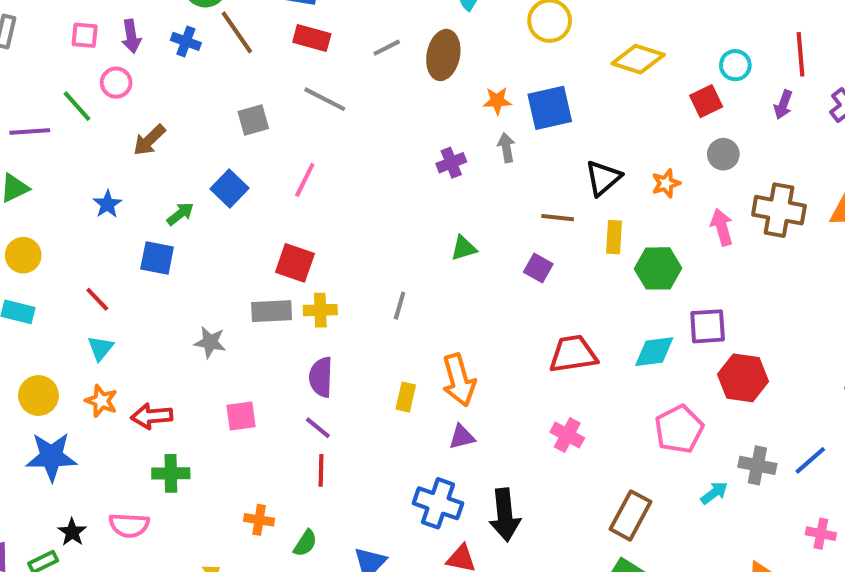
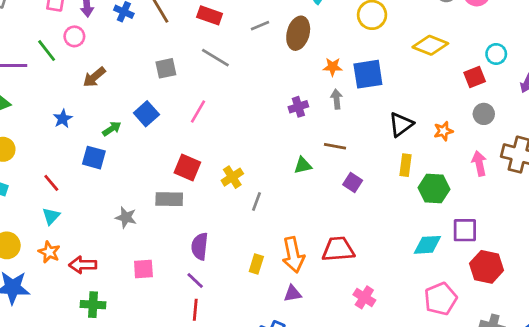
brown line: (558, 218) -> (335, 146), moved
yellow cross: (320, 310) -> (232, 177), moved, turned -35
red trapezoid: (573, 354) -> (338, 249), moved

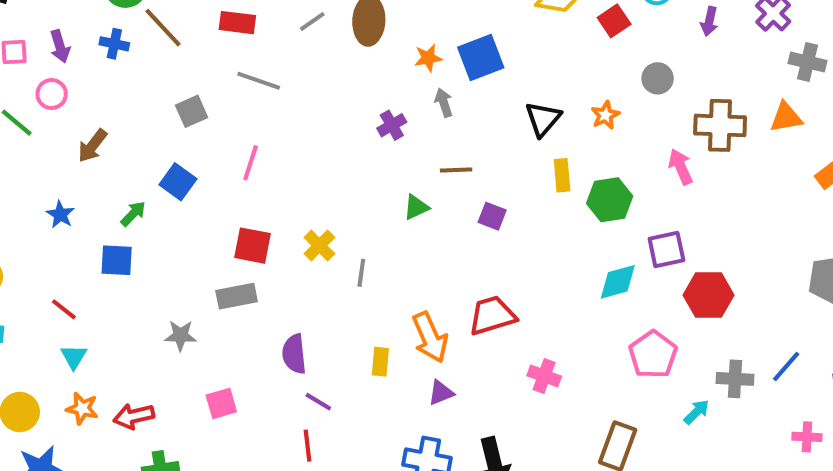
red square: (475, 77) -> (614, 21), moved
pink arrow: (479, 163) -> (681, 167), moved
purple line: (195, 281) -> (318, 402), moved

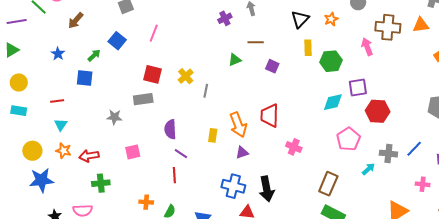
red line: (64, 309) -> (57, 101), turned -48
red trapezoid: (492, 315) -> (270, 116), turned -75

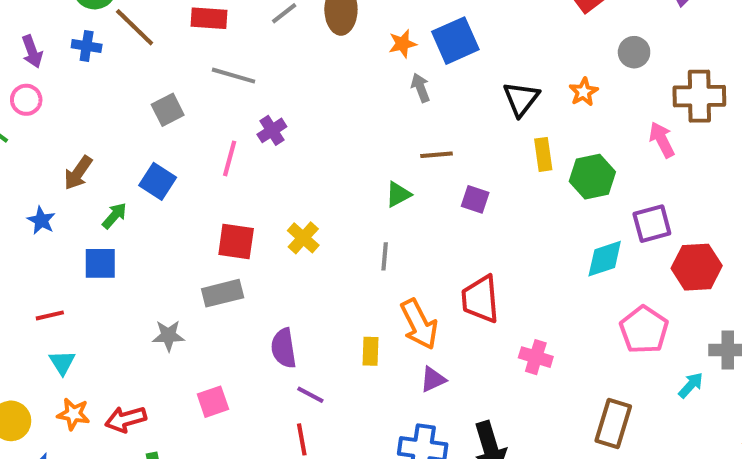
purple cross: (225, 18) -> (272, 130), moved
brown arrow: (76, 20) -> (78, 173), moved
gray line: (206, 91) -> (385, 256), moved

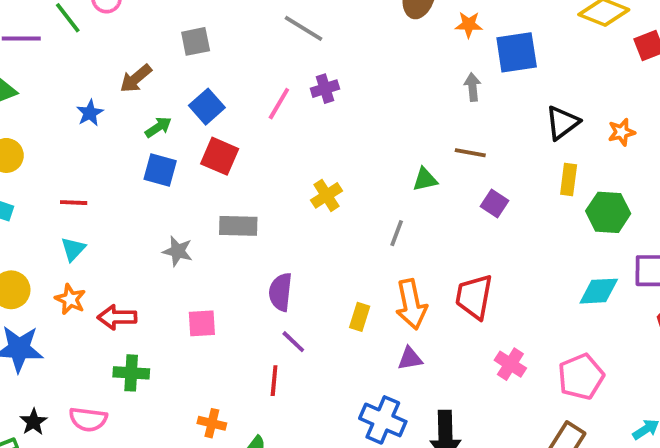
orange star: (402, 44) -> (469, 25), moved
gray square: (168, 110) -> (196, 41), moved
red square: (236, 242) -> (220, 156), moved
blue square: (100, 263) -> (160, 170), moved
pink pentagon: (644, 330) -> (581, 377), moved

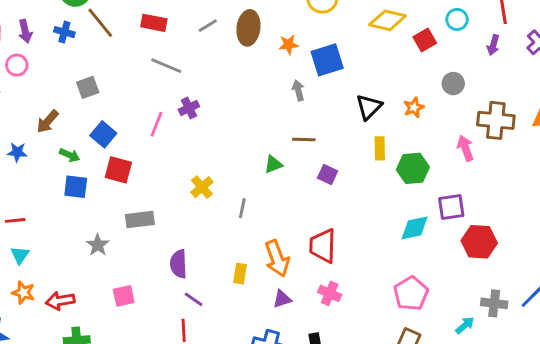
blue star: (90, 113) -> (17, 152), turned -30
green arrow: (158, 127) -> (70, 155), turned 66
gray line: (397, 233) -> (242, 208), moved
gray star: (178, 251) -> (98, 245), turned 30
pink cross: (510, 364) -> (330, 293), moved

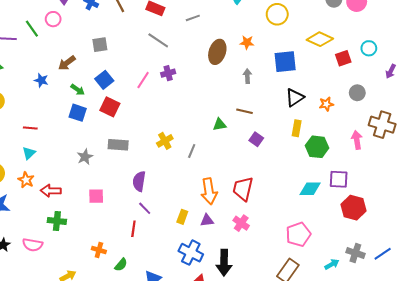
brown ellipse: (248, 28) -> (217, 52), moved
blue square: (327, 60) -> (285, 62), moved
yellow cross: (202, 187) -> (165, 141), moved
yellow rectangle: (240, 274) -> (182, 217), moved

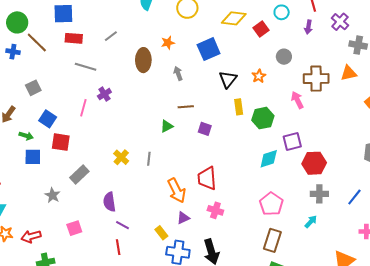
gray rectangle: (118, 145) -> (79, 174), turned -30
yellow rectangle: (182, 217) -> (161, 233), moved, turned -40
gray cross: (355, 253) -> (319, 194), moved

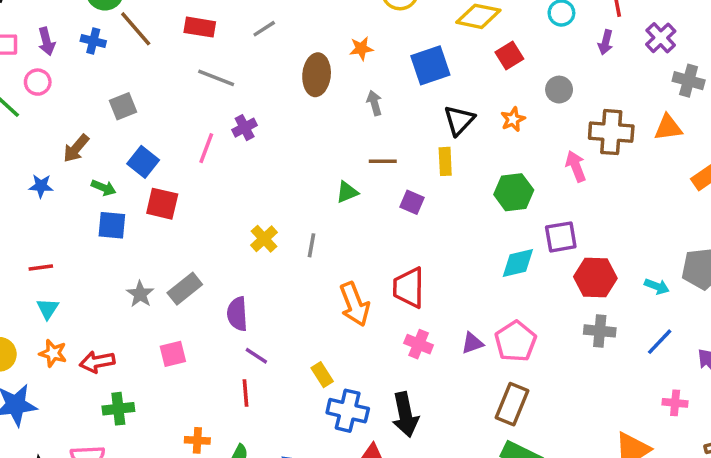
red square: (261, 29) -> (509, 55), moved
yellow rectangle: (239, 107) -> (445, 161), moved
gray rectangle: (79, 174) -> (185, 289), moved
purple triangle: (183, 218) -> (472, 343), moved
cyan arrow: (311, 222) -> (657, 286), moved, turned 64

